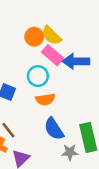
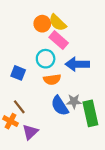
blue arrow: (76, 61) -> (77, 64), moved
gray star: (70, 152) -> (74, 101), moved

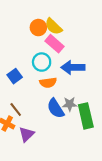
blue square: (18, 73) -> (15, 76), turned 32

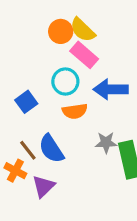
blue semicircle: (56, 108) -> (51, 149), moved

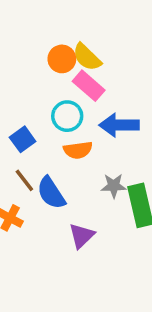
brown line: (28, 150) -> (24, 180), moved
purple triangle: (43, 186) -> (82, 236), moved

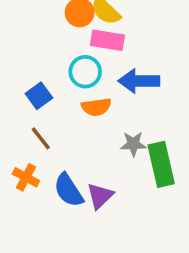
pink rectangle: (89, 86) -> (107, 40), turned -32
blue semicircle: (51, 193) -> (69, 190), moved

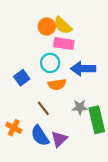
brown line: (41, 138) -> (43, 108), moved

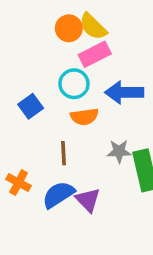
pink rectangle: (64, 44) -> (95, 54), turned -36
brown line: (43, 108) -> (64, 153), turned 35
blue semicircle: (40, 136) -> (58, 195), turned 90
purple triangle: (59, 139) -> (88, 200), turned -30

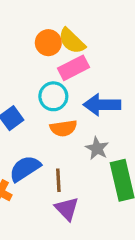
gray star: (119, 151) -> (97, 148), moved, turned 30
brown line: (64, 153) -> (58, 180), moved
blue semicircle: (58, 195) -> (25, 168), moved

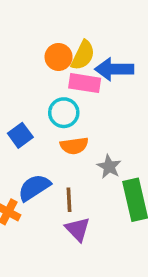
yellow semicircle: (72, 41) -> (83, 55), turned -108
pink rectangle: (73, 68) -> (85, 83), turned 36
blue arrow: (102, 105) -> (114, 69), moved

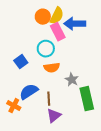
pink rectangle: (85, 83) -> (58, 32), turned 54
purple triangle: (78, 229) -> (54, 116), turned 35

